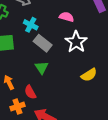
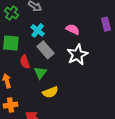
yellow semicircle: (89, 75) -> (50, 92), moved
red semicircle: (30, 92) -> (25, 62), moved

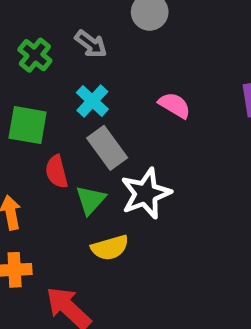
white star: (77, 55) -> (146, 193), moved

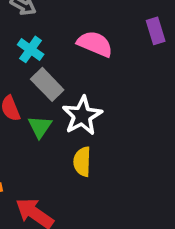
pink semicircle: (175, 105) -> (95, 44), size x1.4
yellow semicircle: (110, 248) -> (82, 162), moved, turned 116

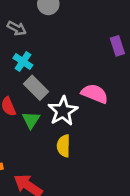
pink semicircle: (95, 44) -> (95, 94), moved

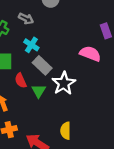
pink semicircle: (95, 94) -> (90, 54), moved
yellow semicircle: (64, 146) -> (66, 131), moved

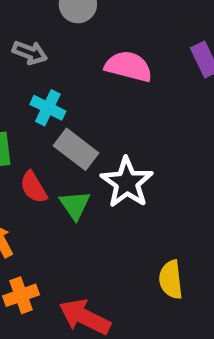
pink semicircle: (90, 54) -> (128, 66), moved
yellow semicircle: (66, 131) -> (171, 280), moved

